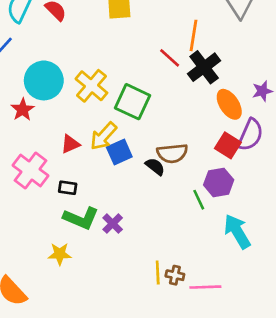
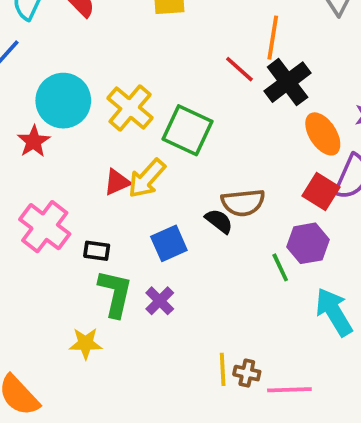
red triangle: (70, 144) -> (117, 182), moved
blue square: (119, 152) -> (169, 243), moved
green L-shape: (81, 218) -> (115, 293), turned -100

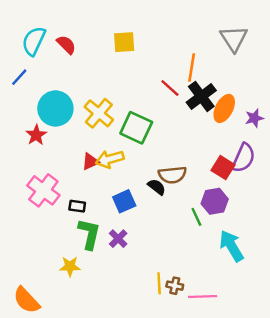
orange ellipse: (323, 134) -> (224, 108), moved, turned 60
yellow arrow: (147, 178) -> (110, 159), turned 32

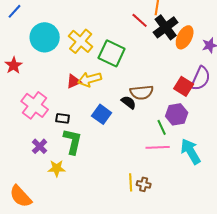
red star: (36, 135) -> (14, 65), moved
blue square: (124, 201) -> (102, 114), turned -30
purple cross: (118, 239) -> (40, 146), moved
pink line: (203, 297) -> (158, 147), moved

